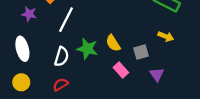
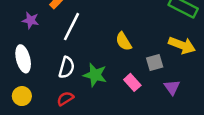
yellow arrow: (166, 36) -> (182, 45), size x1.5
yellow semicircle: (113, 43) -> (124, 41), moved
green star: (87, 49) -> (95, 75), moved

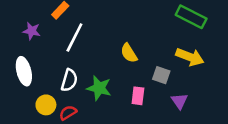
gray square: (155, 63) -> (161, 75), turned 35
pink rectangle: (132, 82) -> (138, 96), turned 49
yellow circle: (22, 96) -> (46, 105), moved

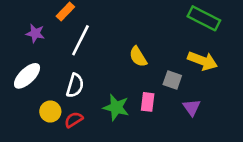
white ellipse: (24, 71) -> (27, 76), turned 60
green star: (99, 88) -> (116, 107), moved

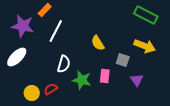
purple star: (35, 33) -> (23, 26), size x1.6
white semicircle: (75, 85) -> (64, 64), moved
yellow circle: (50, 112) -> (32, 93), moved

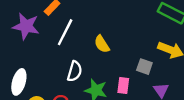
yellow semicircle: (98, 43) -> (102, 44), moved
white ellipse: (17, 57) -> (19, 82), moved, turned -30

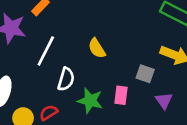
white line: (65, 32) -> (46, 51), moved

